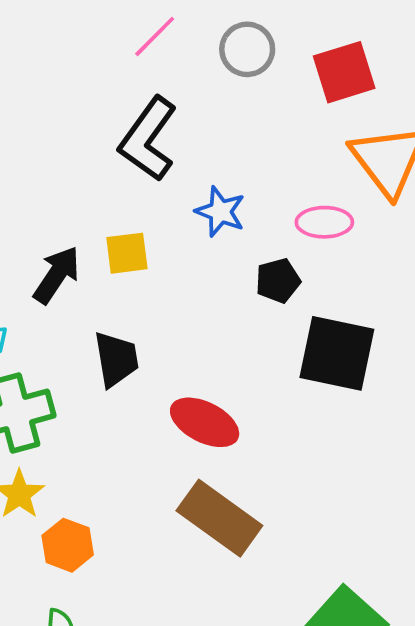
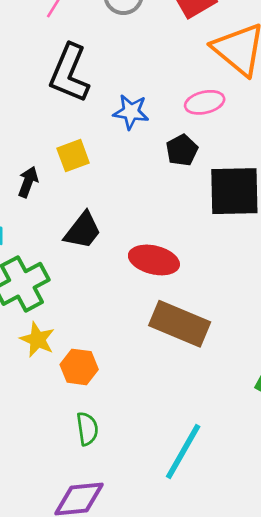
black arrow: (57, 275) -> (28, 182), size x0.7
black trapezoid: (116, 359) -> (83, 231), turned 60

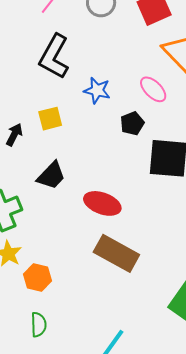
pink ellipse: (205, 102) -> (153, 89), turned 52

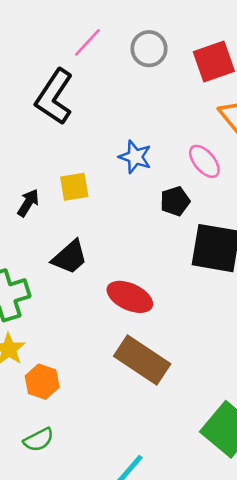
black L-shape: (54, 57) -> (54, 97), moved
green semicircle: (39, 325) -> (39, 440), turned 60

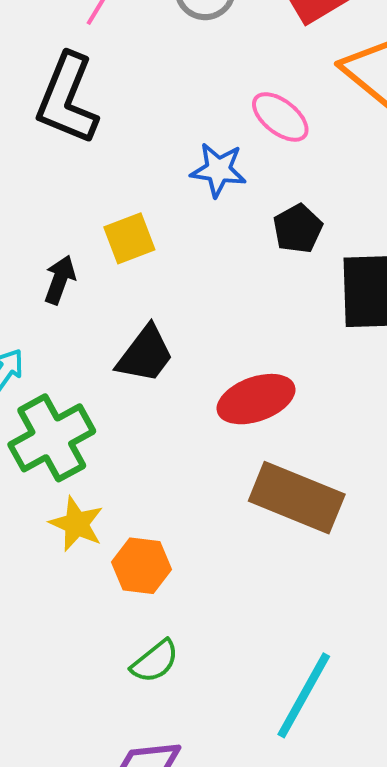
pink ellipse: (204, 161) -> (280, 117), moved
red ellipse: (130, 297) -> (256, 399), turned -33

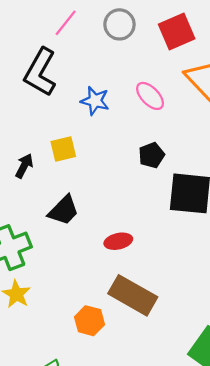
blue star: (218, 170) -> (95, 101), moved
red ellipse: (256, 399) -> (118, 241), size x0.7
orange hexagon: (141, 566) -> (89, 321), moved

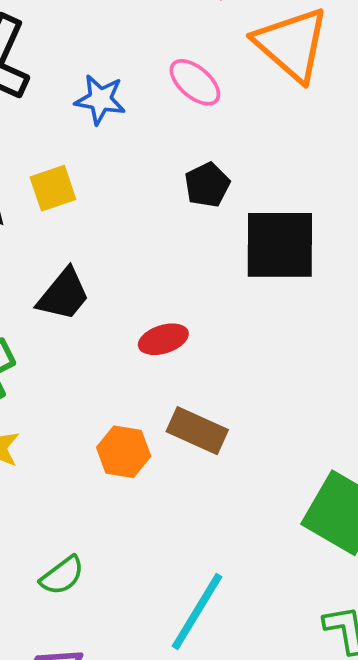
brown rectangle: (133, 295) -> (197, 431), size x0.7
orange hexagon: (89, 321) -> (124, 452), moved

